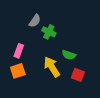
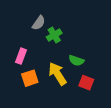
green cross: (49, 32) -> (54, 35), turned 32
orange square: (18, 71) -> (30, 78), moved

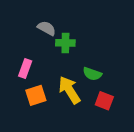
gray semicircle: (39, 23) -> (47, 28), turned -96
green cross: (54, 35) -> (65, 43), turned 32

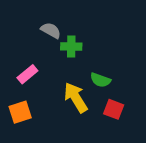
pink rectangle: (25, 68) -> (27, 74), turned 30
orange square: (36, 95) -> (20, 112), moved

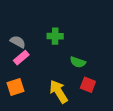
gray semicircle: (51, 30) -> (18, 42), moved
yellow arrow: (76, 98) -> (59, 92), moved

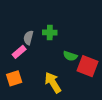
gray semicircle: (18, 42) -> (28, 38), moved, turned -104
red square: (88, 85) -> (88, 66), moved, size x1.5

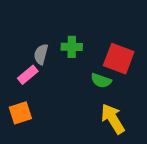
red square: (88, 66) -> (119, 59), moved
yellow arrow: (53, 82) -> (113, 119), moved

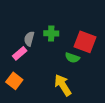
orange square: (20, 113) -> (14, 81), turned -35
yellow arrow: (113, 119) -> (63, 85), moved

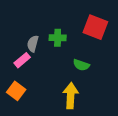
red square: (85, 42) -> (95, 27), moved
yellow arrow: (63, 85) -> (71, 96), turned 35

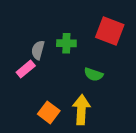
orange square: (16, 91) -> (49, 112), moved

